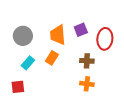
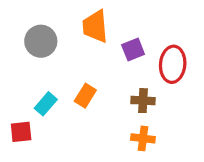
orange trapezoid: (58, 35) -> (95, 26), moved
gray circle: (23, 36) -> (41, 41), moved
red square: (18, 87) -> (21, 132), moved

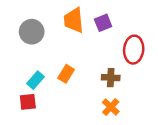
purple square: (133, 49) -> (103, 23), moved
red square: (21, 132) -> (28, 102), moved
orange cross: (143, 138) -> (111, 107), turned 36

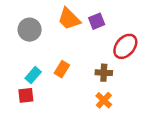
orange trapezoid: (74, 20) -> (69, 19), turned -40
red ellipse: (134, 50) -> (125, 46), turned 35

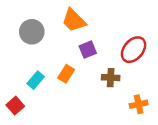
purple square: (97, 21) -> (88, 50), moved
red square: (26, 95) -> (15, 106), moved, turned -35
orange cross: (104, 100) -> (139, 104), moved, turned 35

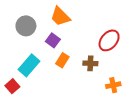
purple square: (88, 50) -> (53, 40), moved, turned -32
orange rectangle: (66, 74) -> (62, 60), moved
cyan rectangle: (36, 80) -> (29, 65), size x1.5

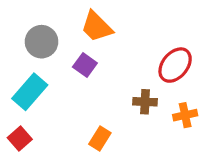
orange rectangle: (62, 60) -> (100, 139), moved
cyan rectangle: (29, 65) -> (30, 92), moved
orange cross: (113, 85) -> (185, 115), moved

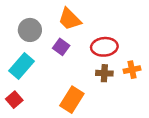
red ellipse: (175, 65) -> (104, 47), moved, turned 45
orange cross: (185, 115) -> (132, 70), moved
orange rectangle: (100, 139) -> (72, 100), size x1.5

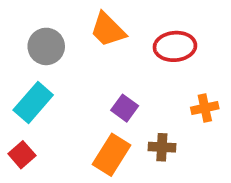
purple square: (61, 47) -> (125, 108), moved
red ellipse: (104, 47) -> (175, 46), moved
brown cross: (104, 73) -> (162, 147), moved

